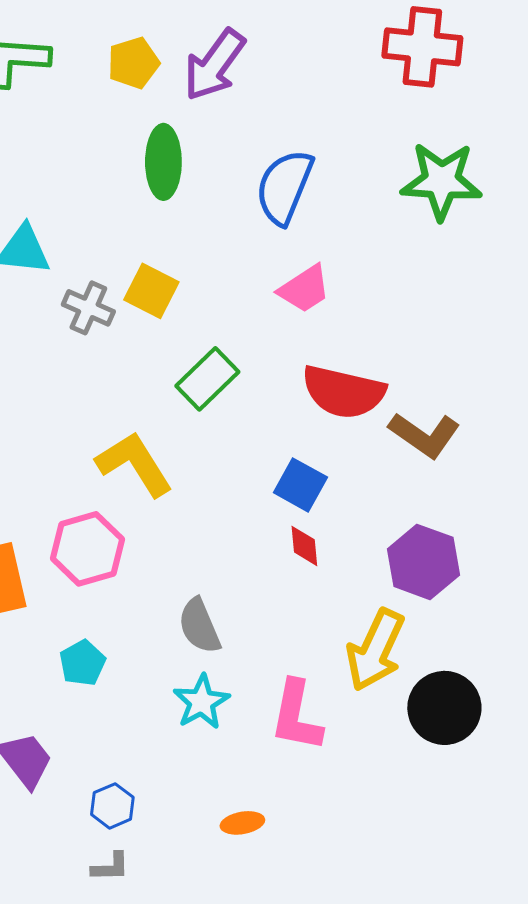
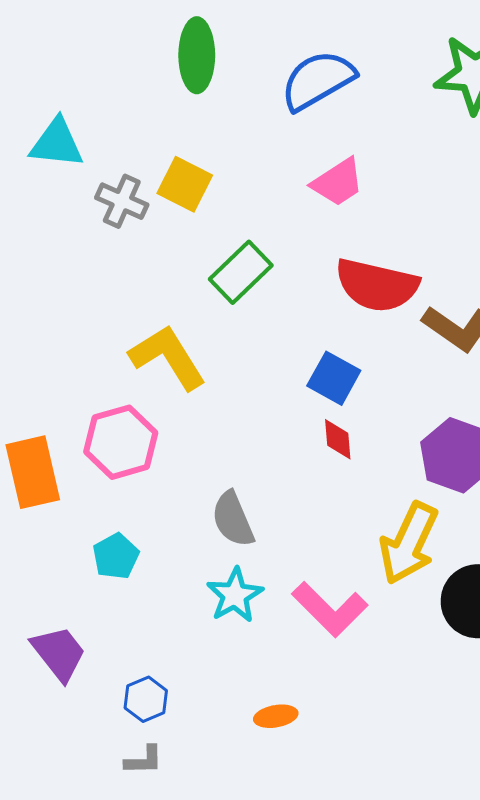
blue semicircle: (284, 187) -> (318, 80), turned 38
pink L-shape: (296, 716) -> (330, 609), turned -56

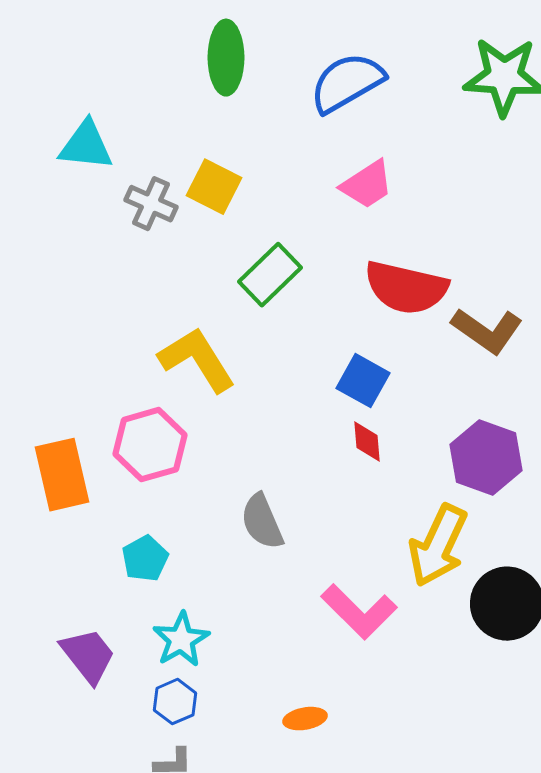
cyan star: (235, 595) -> (181, 640), moved

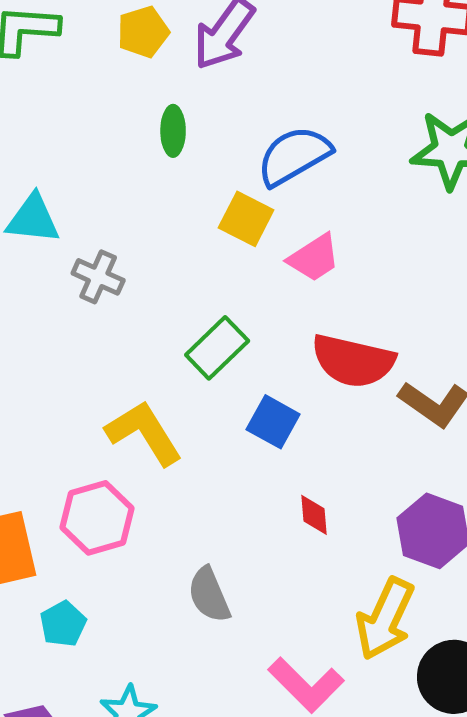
green ellipse: (226, 58) -> (173, 131), size x0.7
yellow square: (214, 187) -> (246, 219), moved
blue square: (363, 381) -> (273, 422), moved
cyan pentagon: (145, 559) -> (63, 624), moved

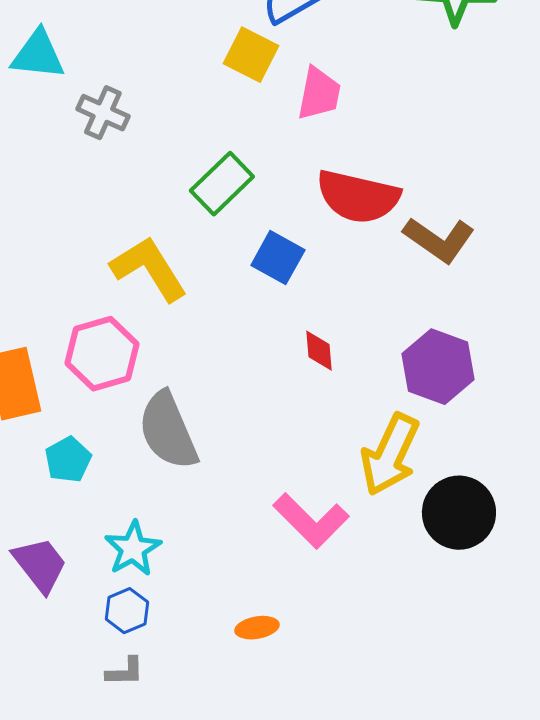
pink trapezoid: (314, 258) -> (319, 94), turned -46
gray semicircle: (209, 595) -> (168, 431), moved, size x1.4

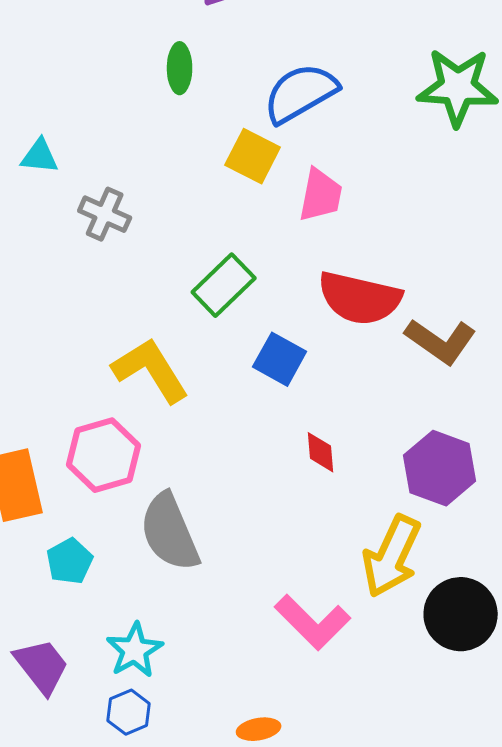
cyan triangle: (38, 55) -> (40, 156), size x0.7

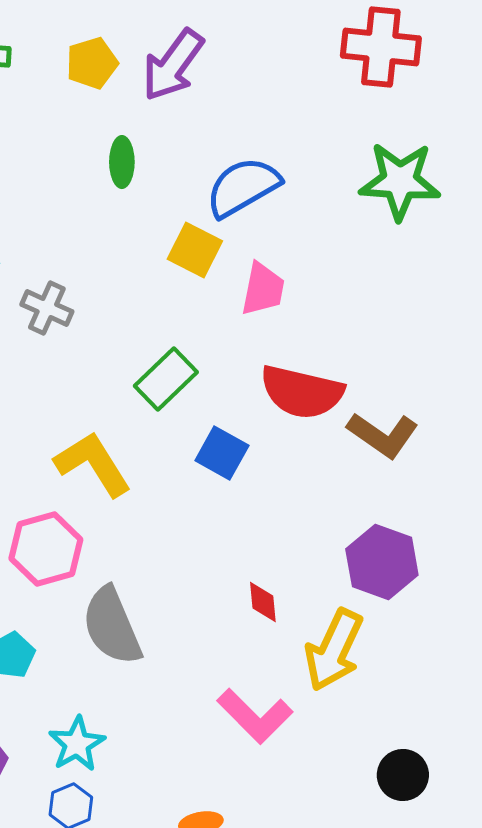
red diamond: (321, 452) -> (263, 602), moved
black circle: (461, 614) -> (403, 775), moved, size x0.7

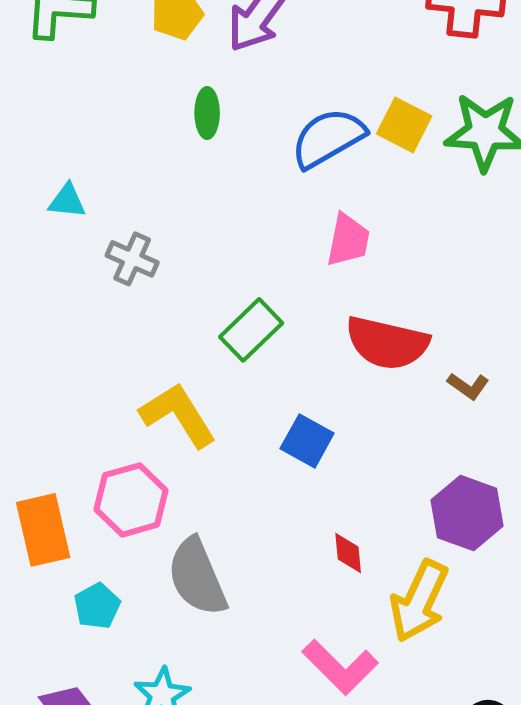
yellow square: (195, 250) -> (404, 125), moved
brown L-shape: (383, 435) -> (468, 386), size x0.6
blue square: (222, 453) -> (307, 441), moved

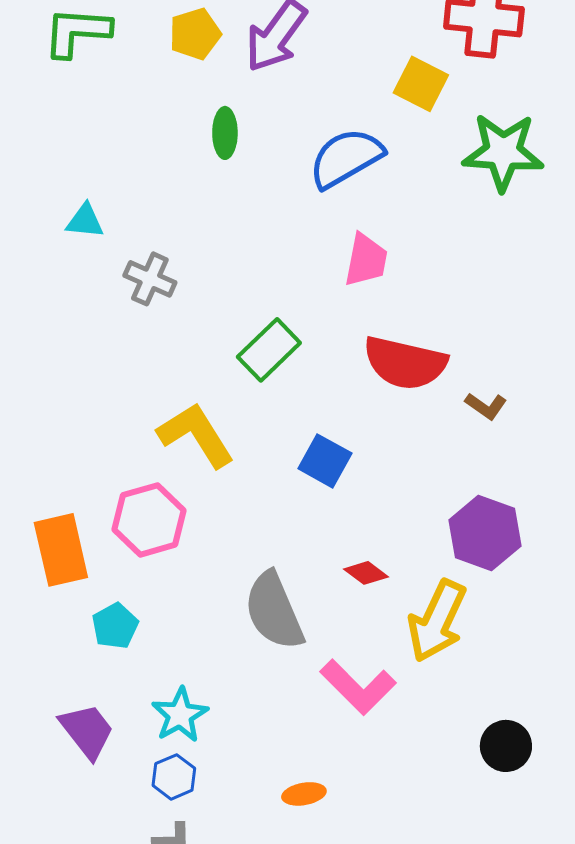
yellow square: (404, 125) -> (421, 84), moved
red diamond: (348, 553) -> (366, 573), turned -48
gray semicircle: (197, 577) -> (274, 611), moved

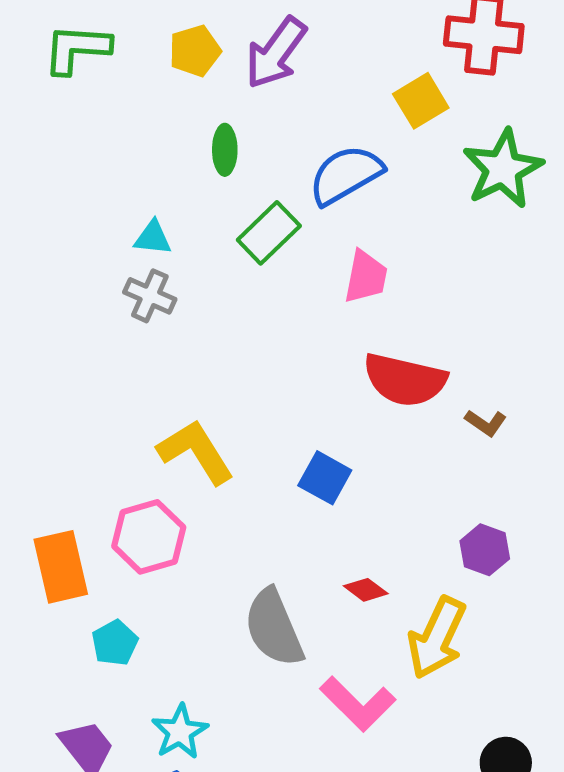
yellow square: (421, 84) -> (421, 101), turned 32
green star: (503, 152) -> (503, 169), turned -30
cyan triangle: (85, 221) -> (153, 238), moved
green rectangle: (269, 350) -> (269, 233), moved
purple hexagon: (485, 533) -> (485, 550), size x0.7

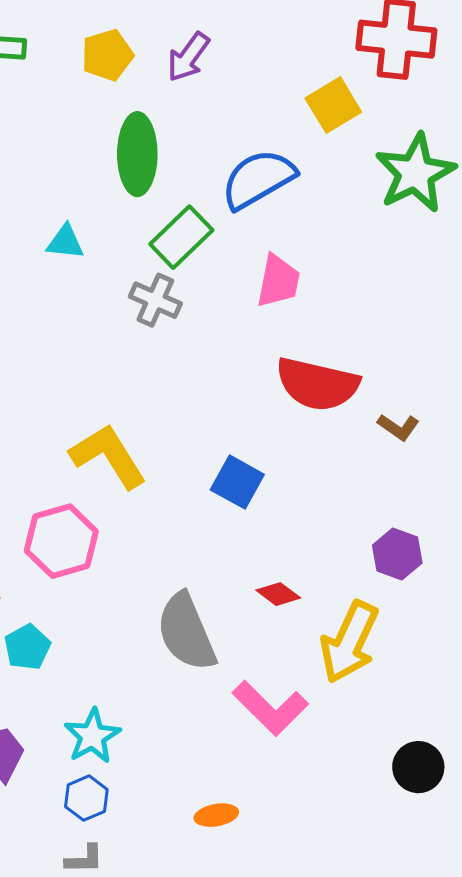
purple arrow: (276, 53) -> (188, 57), size x0.7
green ellipse: (225, 150) -> (137, 154), size x1.6
gray cross: (150, 296) -> (155, 300), moved

